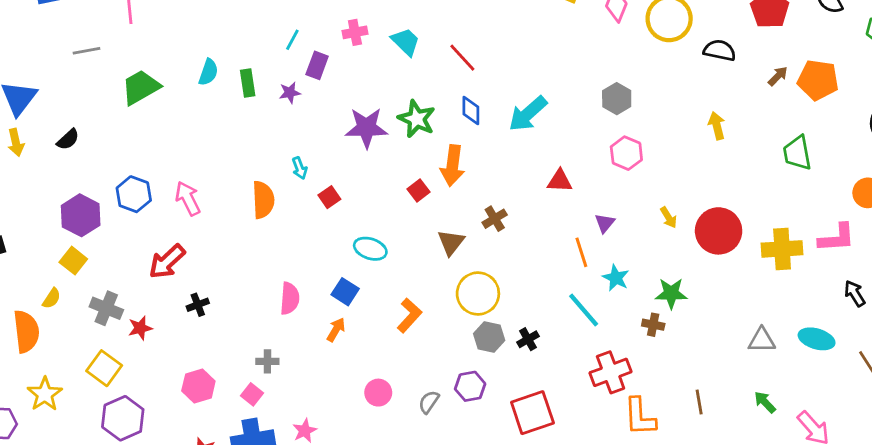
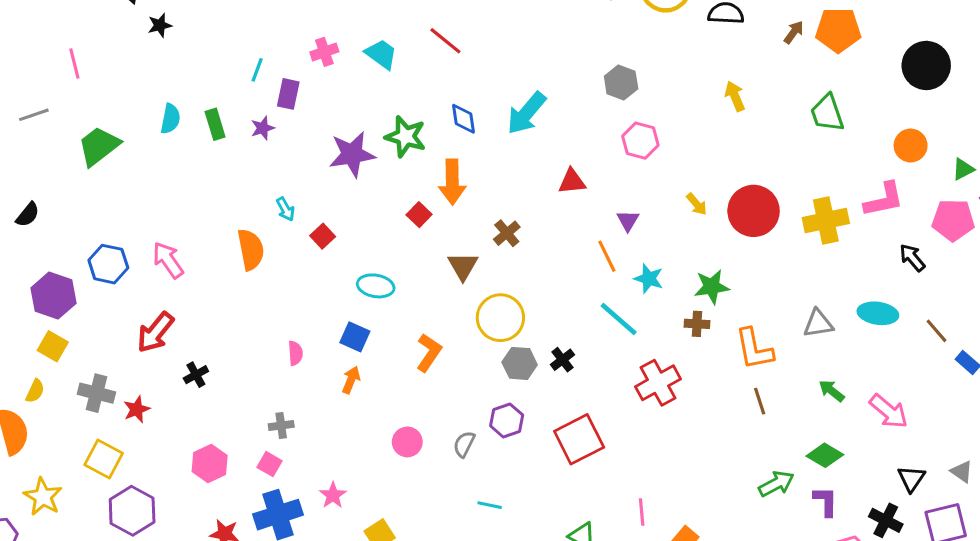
red line: (462, 58) -> (445, 41), moved
pink semicircle: (290, 298) -> (295, 353), size x0.7
orange L-shape: (640, 417) -> (754, 349), moved

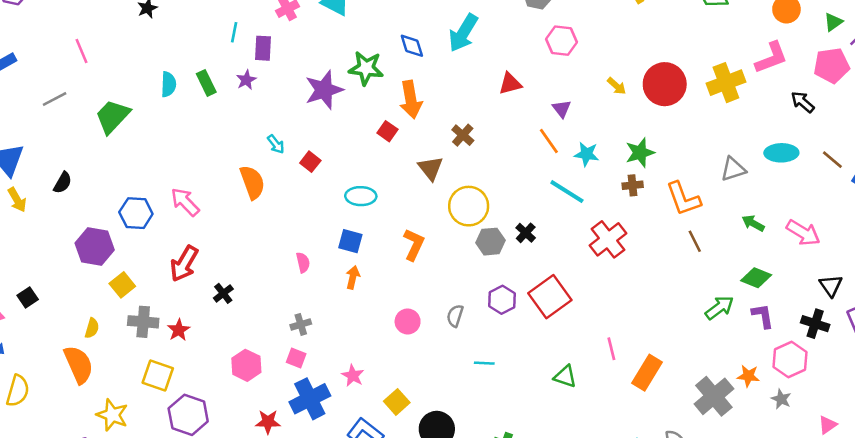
yellow square: (53, 346) -> (122, 285), moved, turned 30
purple hexagon: (507, 420) -> (502, 300), moved

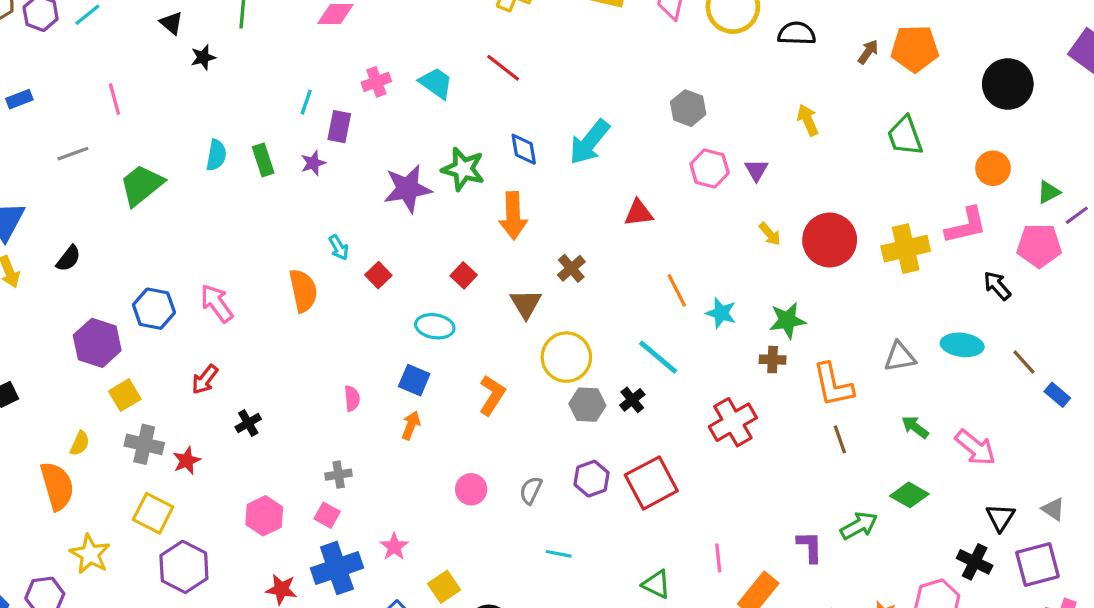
purple triangle: (562, 109) -> (756, 170), moved
red square: (387, 131) -> (464, 275), moved
cyan line: (567, 192) -> (658, 357), moved
red arrow: (184, 264) -> (205, 379), size x0.7
purple L-shape: (763, 316) -> (810, 547), moved

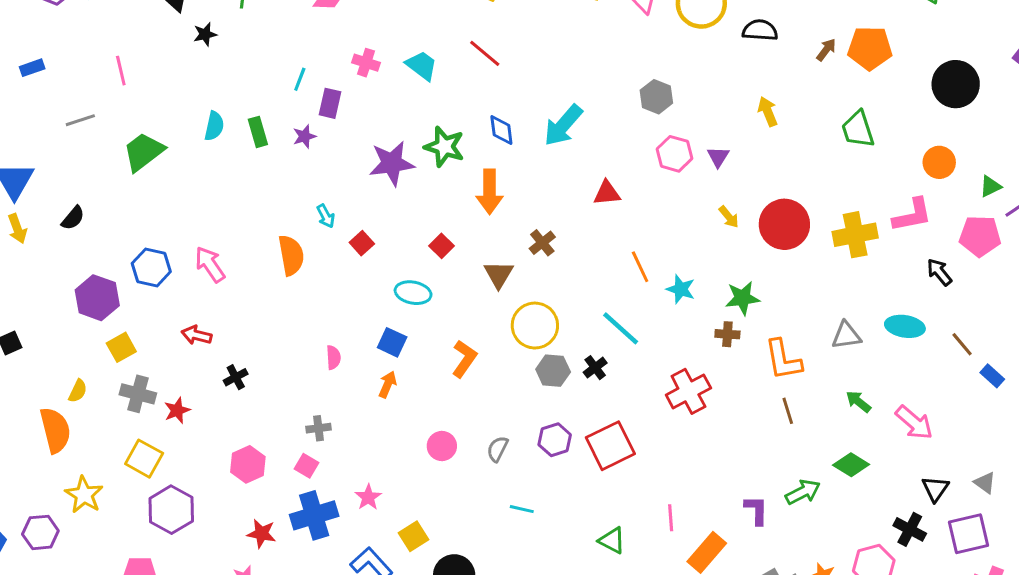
pink cross: (376, 82) -> (366, 63), turned 36
red arrow: (205, 379) -> (197, 335), turned 64

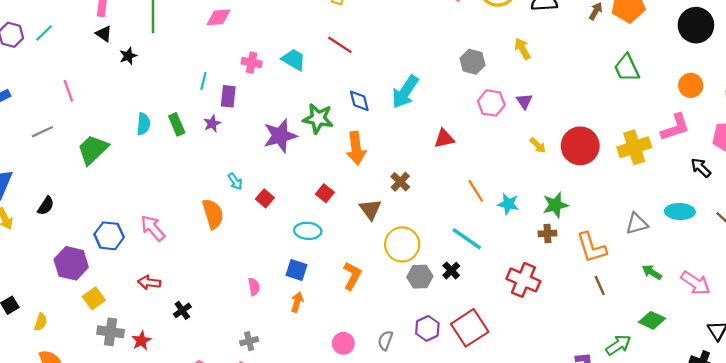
yellow arrow: (768, 112) -> (522, 49), moved
yellow semicircle: (78, 391) -> (41, 322), moved
red cross: (688, 391) -> (523, 280), turned -32

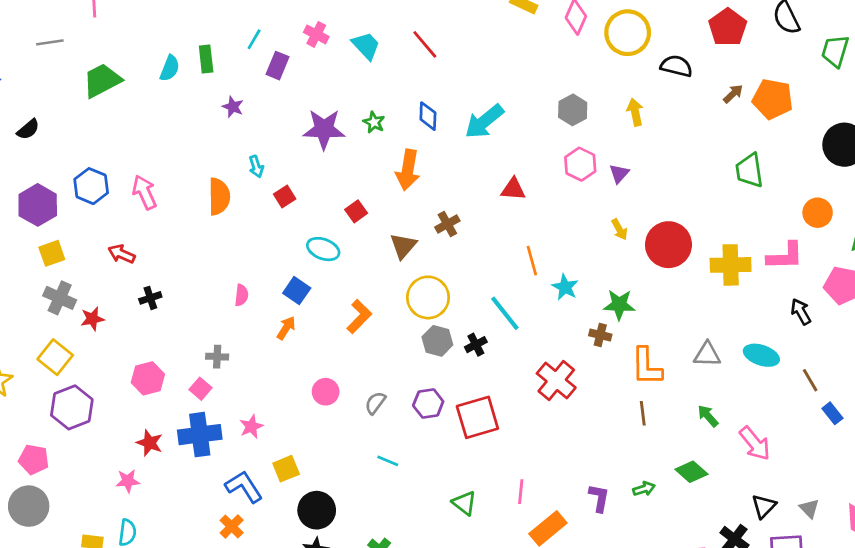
green star: (318, 119) -> (374, 122), size x0.6
purple star: (212, 123) -> (233, 107), moved, turned 30
green rectangle: (177, 124) -> (206, 59), moved
green arrow: (618, 345) -> (644, 489), size x0.7

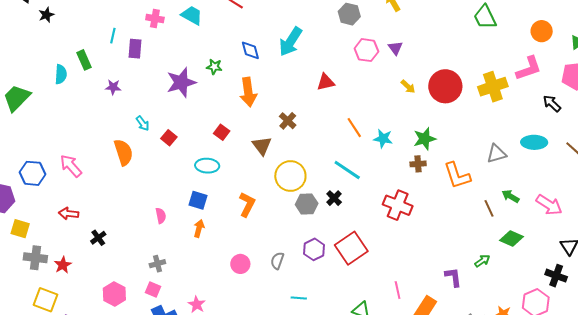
yellow square: (52, 253) -> (20, 229), turned -36
brown line: (643, 413) -> (489, 208), moved

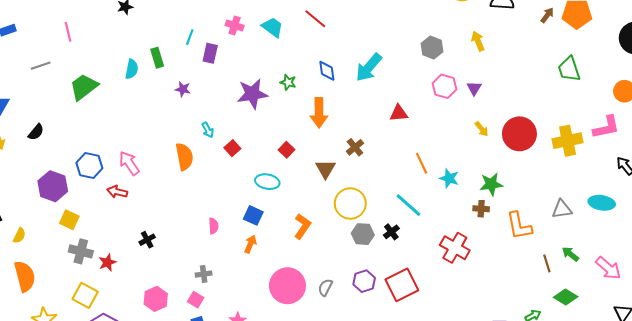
red arrow: (69, 214) -> (117, 192), moved
pink circle: (240, 264) -> (287, 286), size x1.8

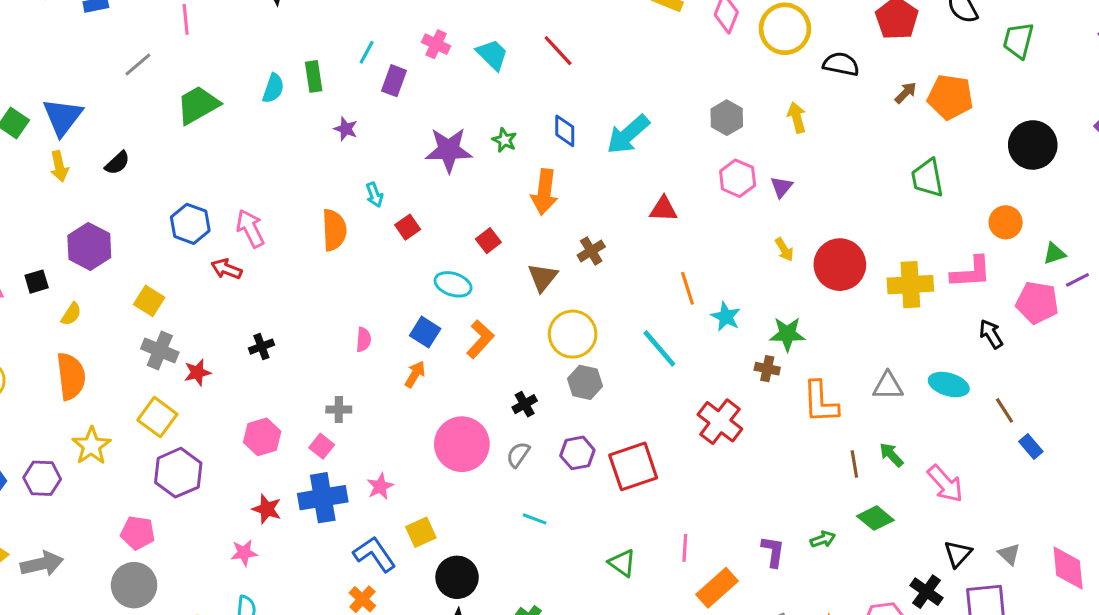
gray line: (41, 66) -> (138, 65), turned -30
purple hexagon: (53, 186) -> (89, 246), moved
orange L-shape: (302, 226) -> (480, 339), moved
black cross: (391, 232) -> (525, 404), moved

